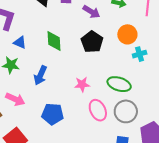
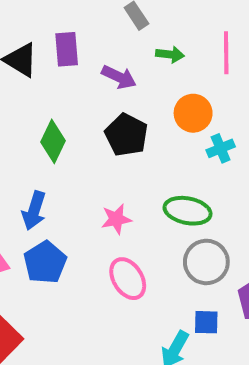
green diamond: (54, 41) -> (53, 141), turned 35
pink ellipse: (98, 110) -> (128, 279), moved
blue pentagon: (53, 114) -> (45, 262), moved, turned -30

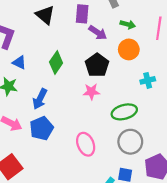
purple rectangle: (67, 49) -> (82, 14), moved
orange circle: (193, 113) -> (129, 49), moved
green ellipse: (188, 211) -> (124, 112), turned -35
pink star: (116, 219) -> (91, 92), moved

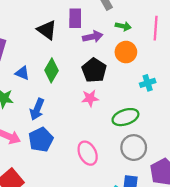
black triangle: (45, 15) -> (47, 30), moved
purple arrow: (98, 33) -> (93, 37), turned -42
blue triangle: (19, 62) -> (22, 73), moved

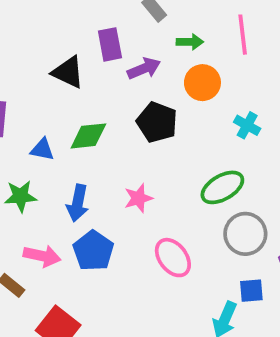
green diamond: (51, 70) -> (88, 136), turned 65
cyan cross: (148, 83) -> (247, 125), turned -32
pink star: (90, 98) -> (138, 198), moved

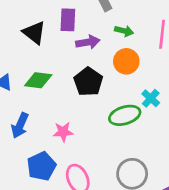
green ellipse: (222, 187) -> (125, 115), moved
blue pentagon: (93, 251) -> (41, 166), moved

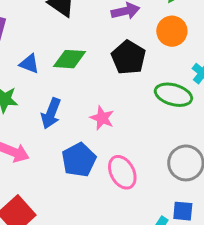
green ellipse: (125, 115) -> (173, 95), turned 36
pink star: (63, 132) -> (102, 118), turned 30

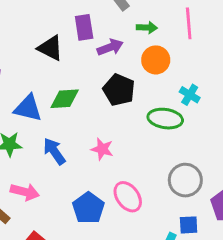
blue triangle: (29, 64) -> (28, 108), size x1.5
blue arrow: (51, 113) -> (54, 151), turned 132
blue pentagon: (79, 160) -> (88, 208), moved

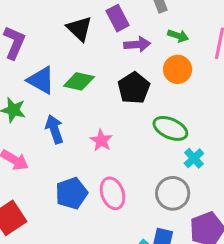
purple rectangle: (84, 27) -> (118, 18), turned -35
cyan cross: (190, 95) -> (194, 158), moved

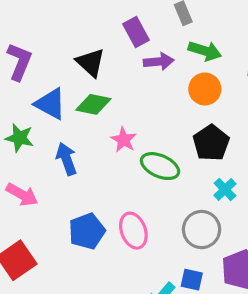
black triangle: (79, 29) -> (91, 63), moved
green arrow: (178, 36) -> (205, 51), size x1.4
black pentagon: (134, 88) -> (211, 143), moved
green ellipse: (170, 128) -> (160, 166), moved
pink star: (101, 140) -> (124, 140), moved

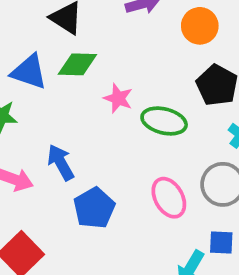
blue arrow: (66, 159) -> (61, 162), moved
pink ellipse: (133, 231) -> (169, 198), moved

